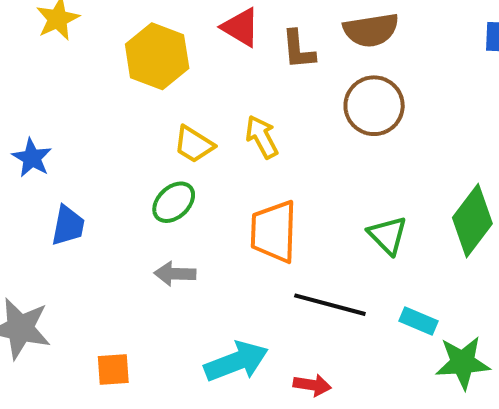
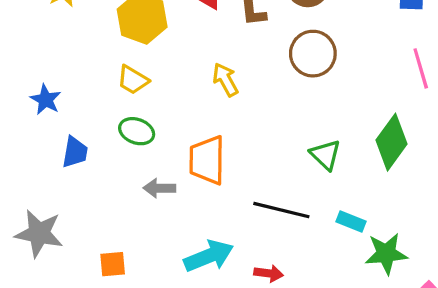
yellow trapezoid: (194, 144) -> (133, 80), moved
green ellipse: (174, 202) -> (137, 131), moved, turned 64
orange trapezoid: (274, 231) -> (207, 160), moved

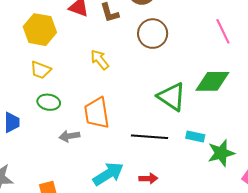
green diamond: (392, 142) -> (212, 81), turned 64
green triangle: (325, 155) -> (172, 97), size x1.4

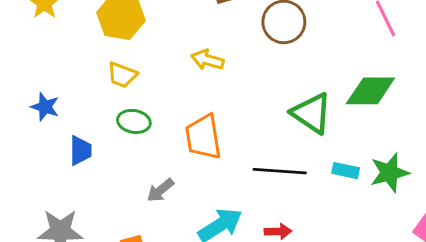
yellow arrow: (100, 60) -> (207, 60), turned -35
gray arrow: (69, 136) -> (160, 190), moved, turned -30
green star: (221, 153) -> (389, 173), moved

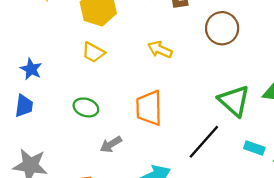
green ellipse: (134, 121) -> (86, 107), moved
blue trapezoid: (80, 151) -> (24, 106), moved
black line: (280, 171) -> (204, 142), turned -60

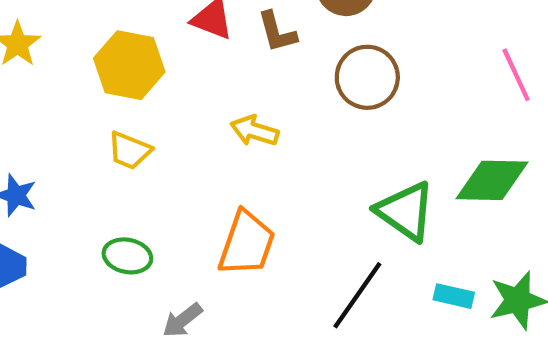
orange trapezoid: (149, 108) -> (247, 243), turned -153

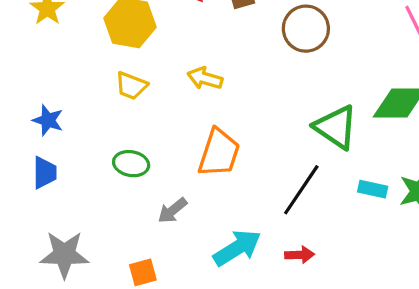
yellow arrow: (255, 131) -> (205, 78), moved

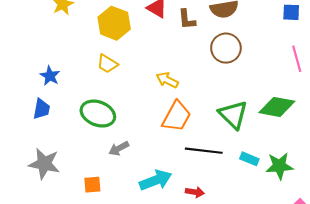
yellow arrow: (205, 78) -> (167, 80), moved
orange trapezoid: (219, 153) -> (176, 116), moved
green ellipse: (131, 164) -> (98, 114), size x1.5
black line: (301, 190) -> (204, 151), turned 52

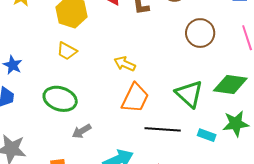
brown circle: (226, 48) -> (200, 33), moved
green star: (279, 166) -> (236, 124), moved

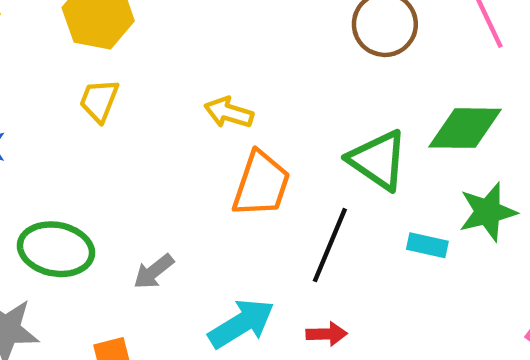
yellow trapezoid: (67, 51) -> (99, 101), turned 90
green ellipse: (60, 99) -> (56, 249), moved
black line: (163, 129) -> (330, 245), turned -64

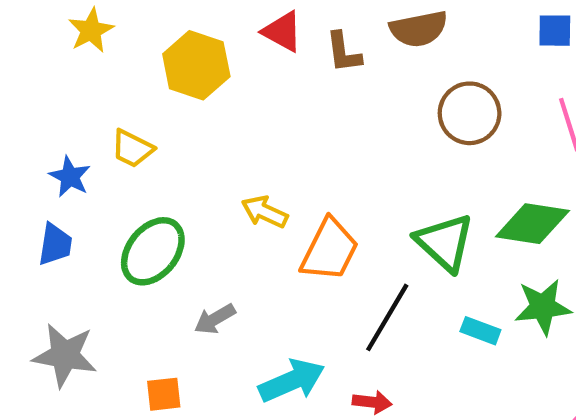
yellow trapezoid: (99, 101) -> (132, 149), moved, turned -93
yellow arrow: (229, 113) -> (265, 212), moved
green ellipse: (56, 249) -> (153, 251), moved, turned -70

